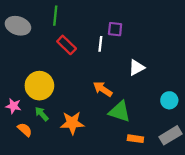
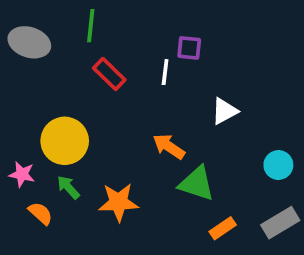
orange rectangle: (135, 139) -> (223, 228), turned -42

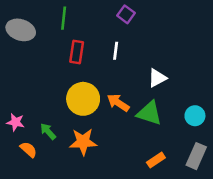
purple square: (189, 48) -> (126, 14), moved, turned 30
red rectangle: (109, 74) -> (77, 52), turned 55
yellow circle: (65, 141) -> (83, 99), moved
green triangle: (197, 184) -> (149, 113), moved
gray rectangle: (280, 223) -> (196, 156), turned -35

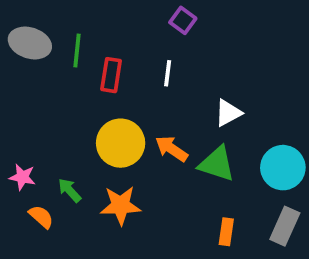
green line: (64, 18) -> (77, 51), moved
cyan circle: (195, 116) -> (283, 168), size x1.5
orange rectangle: (156, 160) -> (226, 232), turned -48

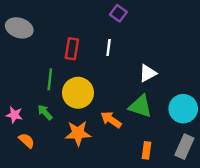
green line: (77, 51) -> (50, 79), moved
orange arrow: (171, 149) -> (111, 120), moved
green arrow: (70, 190) -> (45, 112), moved

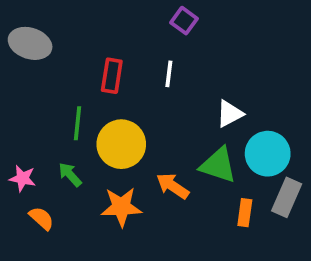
cyan circle: (183, 109) -> (268, 154), moved
gray rectangle: (184, 147) -> (287, 197), moved
orange rectangle: (146, 150) -> (245, 213), moved

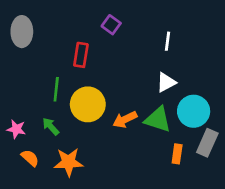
purple square: (184, 21) -> (111, 25), moved
gray ellipse: (30, 43) -> (22, 32), turned 72
white line: (169, 74) -> (167, 41), moved
orange arrow: (173, 186) -> (125, 119), moved, turned -60
orange star: (121, 207) -> (69, 162), moved

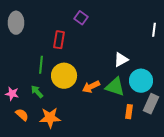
white line: (167, 41) -> (154, 30), moved

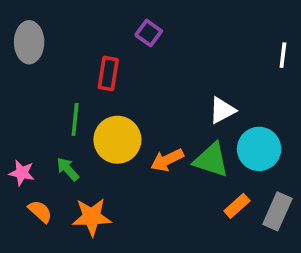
gray rectangle: (151, 104) -> (277, 211), moved
orange rectangle: (129, 112) -> (237, 206), turned 40

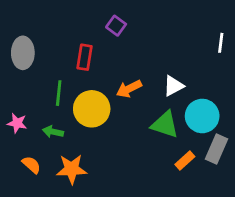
gray ellipse: (29, 42) -> (23, 53), moved
orange arrow: (167, 160) -> (129, 89), moved
green arrow: (68, 169) -> (53, 132), turned -36
pink star: (22, 173) -> (17, 123), moved
gray rectangle: (277, 211) -> (216, 149), moved

